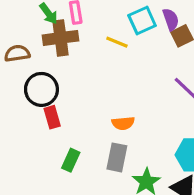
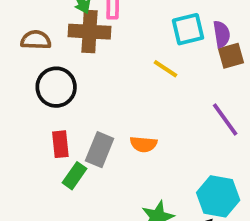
yellow line: (117, 42) -> (165, 69), moved
red rectangle: (52, 117) -> (60, 144), moved
gray rectangle: (117, 157) -> (100, 150), moved

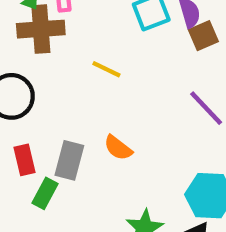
yellow line: (165, 69) -> (106, 69), moved
orange semicircle: (144, 144) -> (118, 148), turned 40

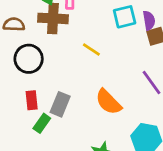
orange semicircle: (118, 148) -> (108, 102), moved, size x1.5

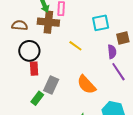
purple semicircle: (149, 20) -> (112, 52), moved
red rectangle: (32, 100) -> (34, 69), moved

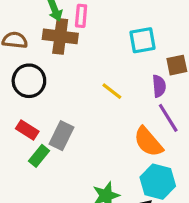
yellow line: (75, 46) -> (112, 91), moved
red rectangle: (34, 69) -> (27, 130), moved, turned -56
orange semicircle: (86, 85) -> (148, 142), moved

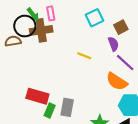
black circle: (29, 81) -> (25, 26), moved
red rectangle: (27, 130) -> (37, 96), size x1.5
gray rectangle: (61, 136) -> (67, 107), moved

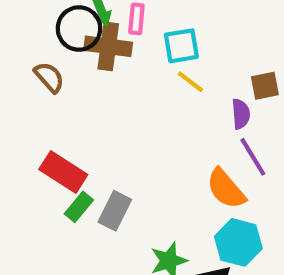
cyan square: (94, 18) -> (181, 46), moved
brown semicircle: (13, 41) -> (49, 77), moved, turned 42
yellow line: (84, 56) -> (190, 82), moved

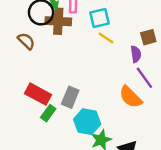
gray rectangle: (115, 211) -> (70, 97), moved
cyan hexagon: (238, 242) -> (87, 122), moved

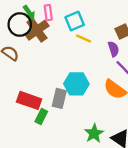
brown cross: (58, 21) -> (37, 30), turned -30
cyan hexagon: (87, 122) -> (76, 84), moved

